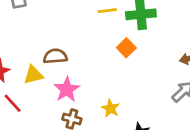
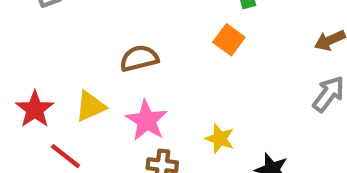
brown semicircle: (55, 56) -> (139, 58), moved

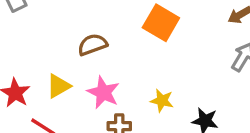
orange square: (229, 40) -> (161, 23), size x1.5

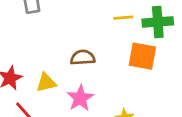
orange square: (161, 23) -> (142, 56), turned -36

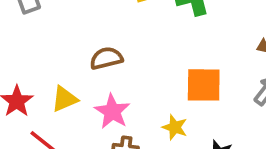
orange square: (142, 56) -> (204, 85), moved

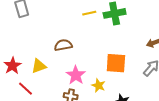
pink star: (112, 111) -> (76, 75), moved

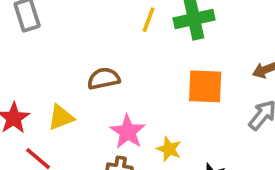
yellow line: (89, 13) -> (149, 20), turned -56
orange square: (116, 63) -> (205, 86), moved

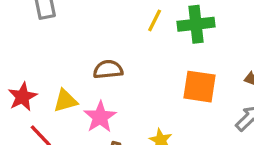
pink star: (128, 132) -> (100, 117), moved

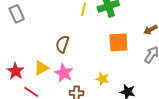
brown semicircle: (108, 69) -> (62, 44), turned -54

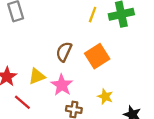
orange square: (118, 42) -> (97, 56), moved, turned -35

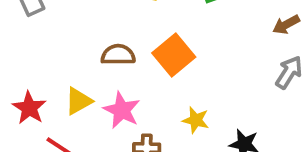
brown semicircle: (64, 52) -> (118, 55), turned 72

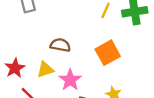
brown semicircle: (118, 55) -> (60, 45), moved

